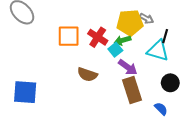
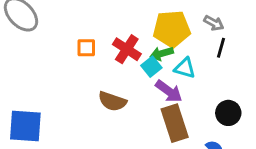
gray arrow: (146, 19) -> (214, 23), moved
orange square: (69, 36) -> (86, 48), size x0.6
cyan triangle: (158, 51) -> (185, 68), moved, size x0.7

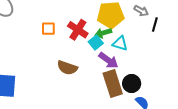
black line: (221, 48) -> (155, 24), moved
black circle: (228, 113) -> (132, 84), moved

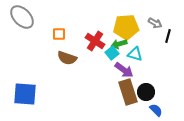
orange square: (48, 29) -> (59, 34), moved
brown semicircle: (67, 68) -> (67, 58), moved

